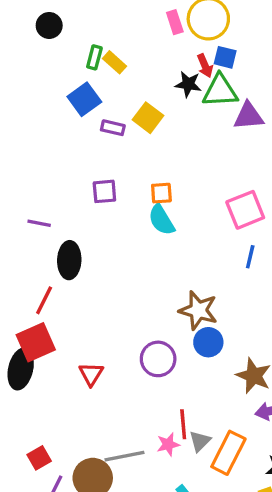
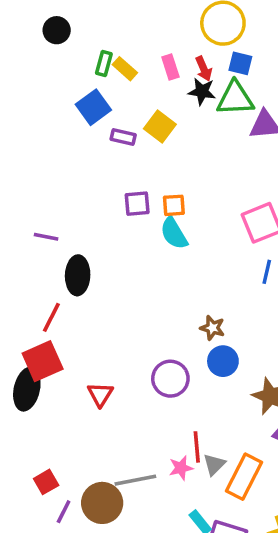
pink rectangle: (175, 22) -> (170, 67), moved
red arrow: (205, 66) -> (204, 69), moved
purple square: (104, 191) -> (137, 204), moved
brown star: (198, 310) -> (212, 328), size x0.6

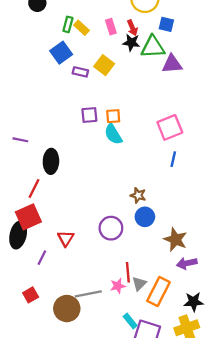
blue square: (240, 63) -> (166, 24), moved
purple line: (46, 237) -> (20, 140), moved
purple line: (64, 512) -> (42, 258), moved

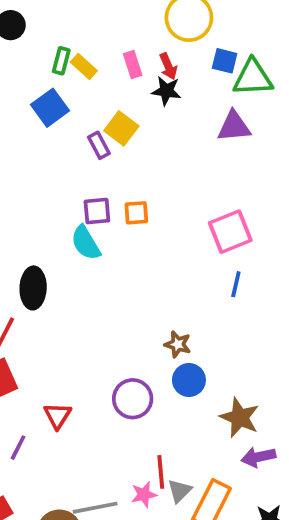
green triangle: (153, 47) -> (253, 78), moved
purple rectangle: (80, 72) -> (99, 145), moved, turned 49
cyan semicircle: (113, 134) -> (86, 243), moved

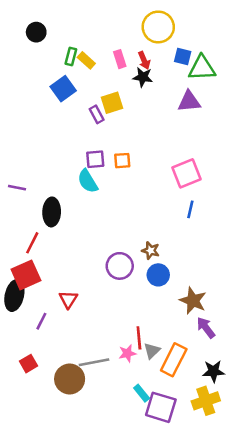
yellow square: (121, 128) -> (112, 103), turned 35
purple circle: (133, 399) -> (120, 266), moved
purple arrow: (258, 457) -> (206, 328), turned 65

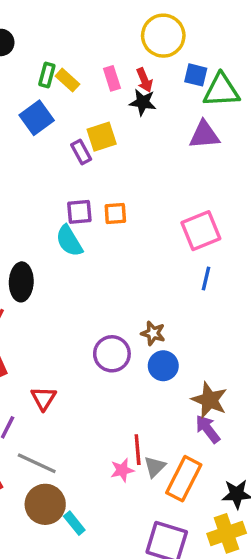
purple arrow: (206, 328) -> (208, 429), moved
gray line: (94, 362) -> (37, 463), moved, turned 36
cyan rectangle: (142, 393) -> (74, 523), moved

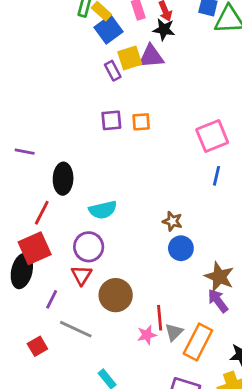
blue square: (37, 118) -> (108, 30), moved
purple triangle: (204, 135) -> (151, 57), moved
cyan semicircle: (69, 241) -> (103, 210), moved, turned -72
purple circle: (112, 354) -> (89, 247), moved
brown circle: (45, 504) -> (116, 295), moved

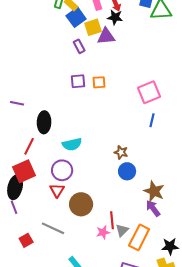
yellow square: (130, 58) -> (93, 27), moved
purple line: (52, 299) -> (14, 207), moved, turned -48

